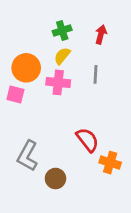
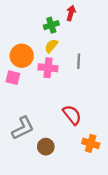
red arrow: (101, 34) -> (71, 13), moved
gray L-shape: (27, 156) -> (23, 128), turned -145
orange cross: (110, 163) -> (91, 143), moved

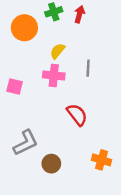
green cross: (51, 25) -> (54, 12), moved
orange circle: (22, 56) -> (24, 28), moved
red semicircle: (72, 115) -> (77, 115), moved

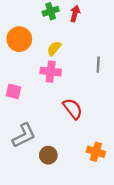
orange circle: (24, 28) -> (19, 39), moved
gray line: (88, 68) -> (98, 65), moved
pink square: (15, 86) -> (13, 91), moved

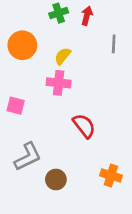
gray line: (98, 65) -> (114, 44), moved

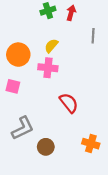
orange circle: (22, 45) -> (18, 55), moved

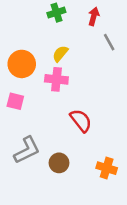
red arrow: (71, 13) -> (94, 16), moved
gray line: (93, 36) -> (109, 42), turned -32
brown circle: (46, 147) -> (59, 163), moved

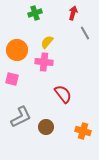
green cross: (56, 13) -> (35, 13), moved

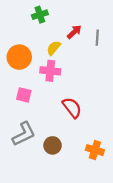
red arrow: (73, 13) -> (74, 32), moved, turned 32
gray line: (85, 33) -> (97, 38), turned 32
pink square: (12, 79) -> (24, 95), moved

